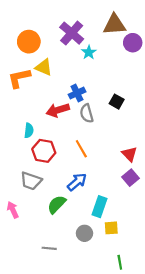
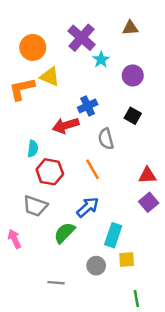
brown triangle: (114, 25) -> (130, 28), size x0.6
purple circle: (133, 43) -> (133, 75), moved
gray semicircle: (87, 113) -> (106, 139), moved
red triangle: (129, 154) -> (147, 175), turned -49

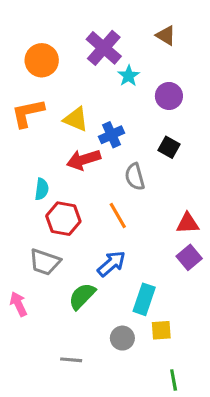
brown triangle: (130, 28) -> (166, 35), turned 35
yellow triangle: (50, 77) -> (76, 119), moved

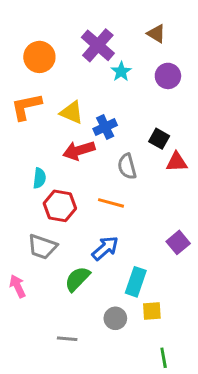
purple circle: (169, 96) -> (168, 76), moved
orange line: (118, 215) -> (111, 203), turned -45
red triangle: (188, 223) -> (177, 162), moved

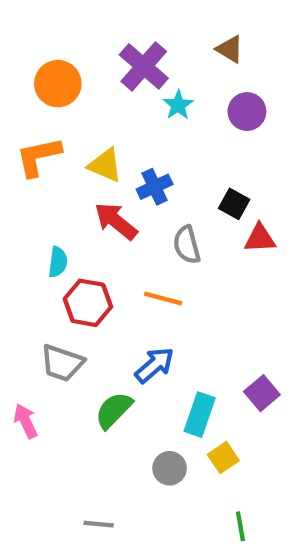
red arrow: (79, 150) -> (116, 221), turned 56
purple square: (178, 242) -> (262, 393), moved
yellow square: (152, 311) -> (223, 458), turned -30
gray line: (67, 339) -> (99, 524), moved

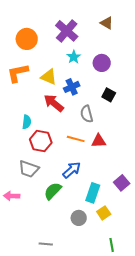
cyan star: (178, 105) -> (74, 57), moved
purple circle: (247, 112) -> (102, 63), moved
red triangle: (260, 238) -> (99, 141), moved
pink arrow: (26, 421) -> (12, 196), turned -63

